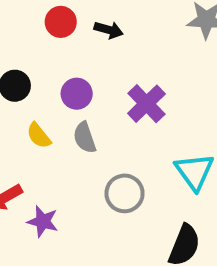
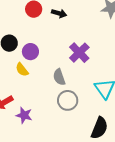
purple circle: (77, 94) -> (30, 52), moved
gray semicircle: (85, 138) -> (59, 77), moved

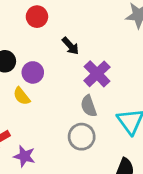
black arrow: (59, 13) -> (70, 46), moved, turned 32
gray semicircle: (59, 77) -> (89, 106), moved

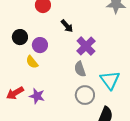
gray circle: (82, 137) -> (85, 95), moved
purple star: (24, 156) -> (37, 96), moved

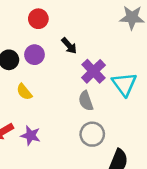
purple circle: (40, 45) -> (34, 55), moved
cyan triangle: (110, 80) -> (124, 84), moved

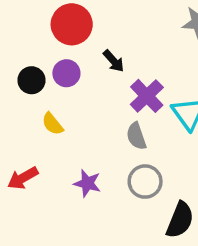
red circle: (38, 19) -> (72, 24), size x1.5
purple star: (31, 135) -> (87, 183), moved

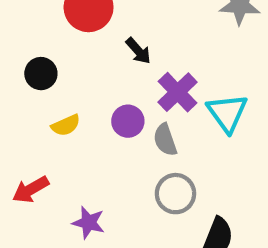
purple circle: (66, 73) -> (128, 121), moved
yellow semicircle: (52, 124) -> (66, 125), turned -75
purple star: (87, 183) -> (89, 223), moved

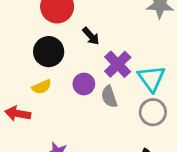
black circle: (41, 74) -> (49, 52), moved, size x1.4
red arrow: (31, 189) -> (18, 114), moved, turned 40
gray circle: (175, 194) -> (153, 112), moved

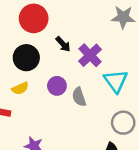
purple cross: (118, 64) -> (90, 55), moved
gray circle: (153, 112) -> (123, 123), moved

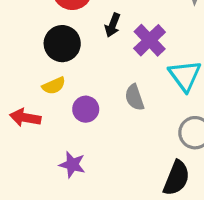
black arrow: (63, 44) -> (113, 25), turned 63
purple circle: (57, 86) -> (86, 109), moved

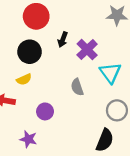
purple circle: (86, 109) -> (45, 111), moved
purple star: (72, 165) -> (28, 139), moved

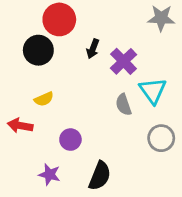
black circle: (30, 52) -> (38, 50), moved
gray semicircle: (77, 87) -> (124, 105), moved
black semicircle: (105, 140) -> (100, 176), moved

